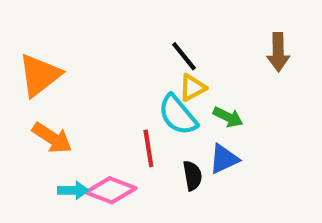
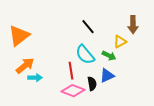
yellow triangle: (192, 88) -> (120, 42), moved
orange arrow: (52, 138) -> (25, 66), turned -72
cyan arrow: (73, 190) -> (35, 78), moved
pink diamond: (111, 190) -> (73, 91), moved

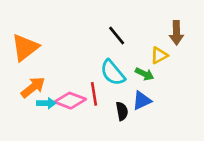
pink diamond: (73, 91) -> (70, 101), moved

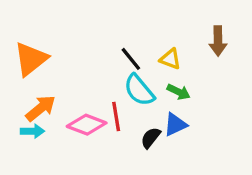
black line: (117, 35) -> (131, 59), moved
yellow triangle: (159, 55) -> (170, 59), moved, turned 48
cyan arrow: (46, 103) -> (32, 131), moved
black semicircle: (122, 111) -> (151, 138), turned -132

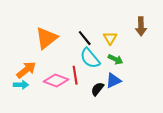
orange triangle: (31, 59) -> (46, 38), moved
yellow triangle: (170, 59) -> (110, 38), turned 40

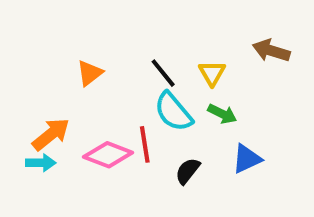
brown arrow: (141, 26) -> (271, 51), turned 108
orange triangle: (46, 38) -> (90, 73), size x0.6
blue triangle: (113, 81) -> (247, 159), moved

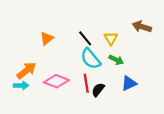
red line: (145, 144) -> (86, 83), moved

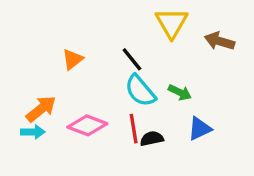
yellow triangle: (111, 38) -> (172, 23), moved, size x1.5
black semicircle: (98, 90) -> (152, 139), turned 40

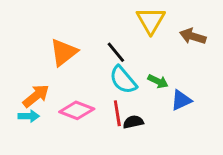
orange triangle: (72, 59) -> (64, 52), size x1.5
blue triangle: (200, 129) -> (181, 100), moved

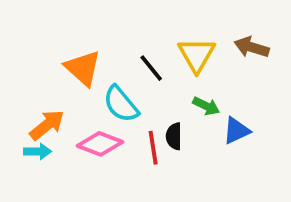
yellow triangle: (151, 20) -> (197, 55), moved
orange triangle: (64, 52) -> (83, 68), turned -40
cyan semicircle: (123, 80) -> (121, 104), moved
black semicircle: (133, 122) -> (174, 136), moved, turned -78

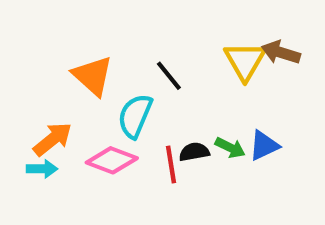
yellow triangle: (197, 55) -> (245, 61), moved
cyan semicircle: (121, 104) -> (135, 116), turned 63
green arrow: (206, 106) -> (230, 148), moved
black semicircle: (174, 136) -> (194, 152), turned 80

